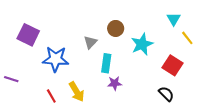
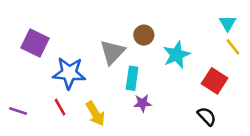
cyan triangle: (174, 19) -> (228, 23), moved
gray triangle: (90, 42) -> (112, 52), size x1.5
purple line: (11, 79) -> (18, 111), moved
red line: (51, 96) -> (60, 107), moved

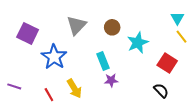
gray triangle: (112, 52) -> (76, 25), moved
blue star: (69, 73) -> (54, 57), turned 30
cyan rectangle: (132, 78) -> (103, 61), turned -30
red line: (60, 107) -> (49, 95), moved

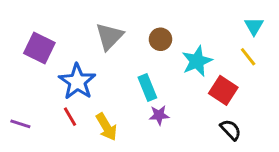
yellow line: (181, 37) -> (248, 57), moved
red square: (167, 63) -> (223, 90), moved
red line: (49, 95) -> (70, 117), moved

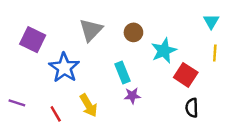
yellow line: (248, 57) -> (215, 53), moved, turned 42
red line: (70, 117) -> (56, 114), moved
black semicircle: (231, 130) -> (192, 108), turned -138

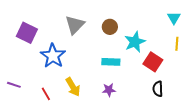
cyan rectangle: (123, 73) -> (111, 62), moved, turned -66
purple star: (132, 96) -> (109, 90), moved

